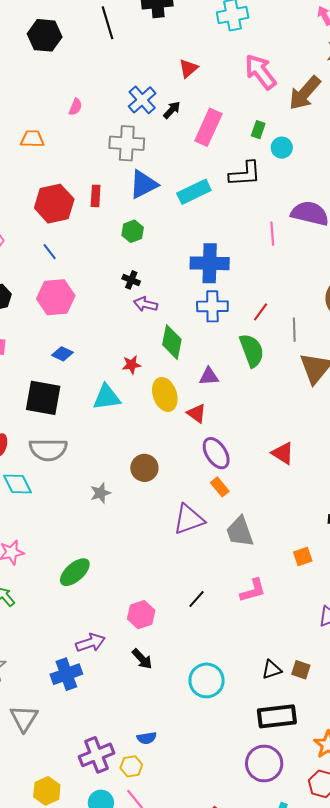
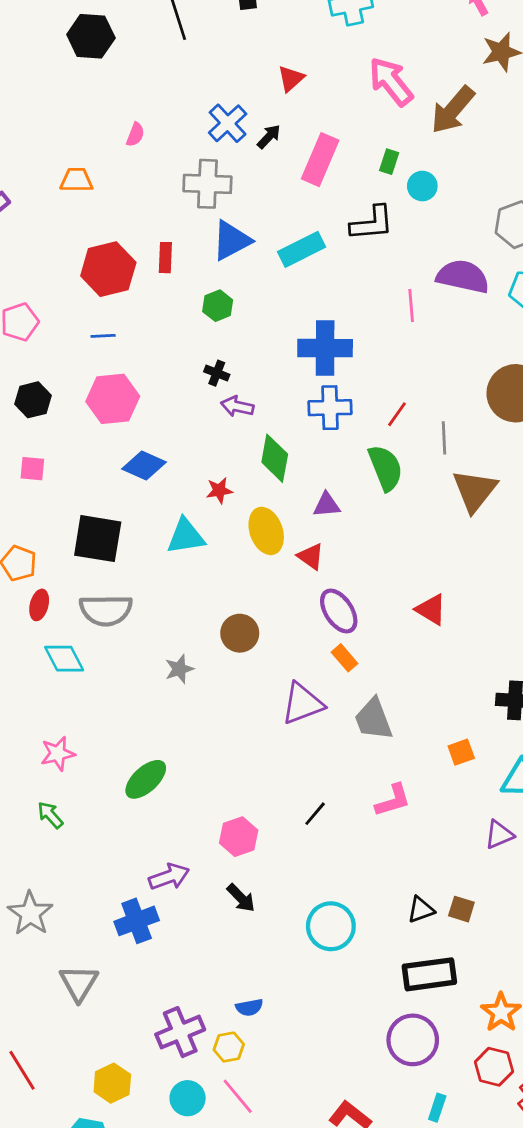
blue line: (50, 252) -> (103, 336), turned -54
blue diamond: (62, 354) -> (144, 466), moved, size x1.4

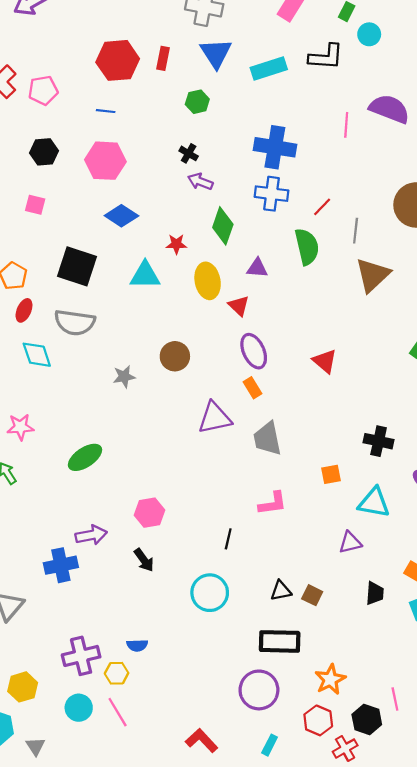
blue triangle: (232, 240) -> (216, 53), turned -44
black line: (315, 814) -> (228, 539), moved, turned -36

